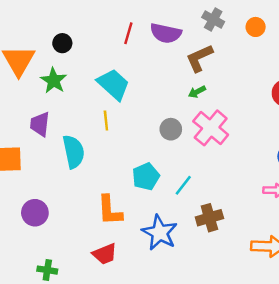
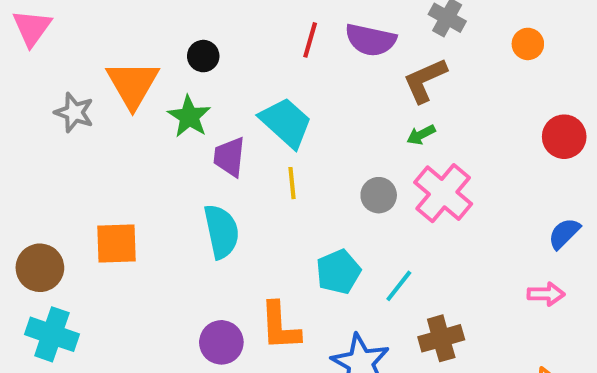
orange circle: (256, 27) -> (528, 44), moved
yellow line: (106, 120) -> (292, 183), moved
purple trapezoid: (40, 124) -> (229, 157), moved
purple circle: (35, 213) -> (221, 342), moved

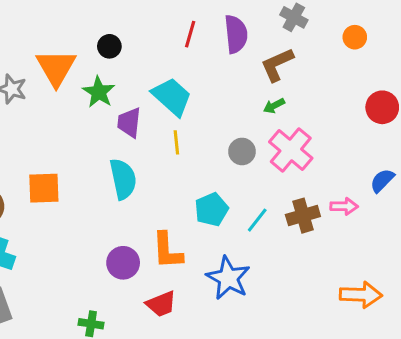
purple semicircle: (371, 40) -> (236, 34), turned -108
pink arrow: (546, 294) -> (344, 206), moved
brown cross: (441, 338) -> (303, 216), moved

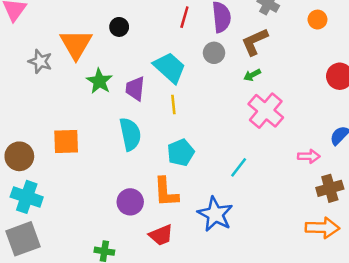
green star: (99, 92) -> (99, 81), moved
gray circle: (242, 151) -> (214, 53), moved
cyan pentagon: (212, 209) -> (181, 153), moved
brown cross: (303, 216) -> (330, 188), moved

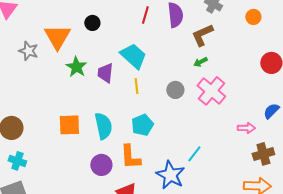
gray circle: (214, 53) -> (175, 90), moved
cyan semicircle: (130, 134) -> (103, 126), moved
orange square: (66, 142) -> (69, 125), moved
cyan line: (239, 167) -> (194, 154), moved
cyan cross: (27, 197) -> (17, 161), size x0.7

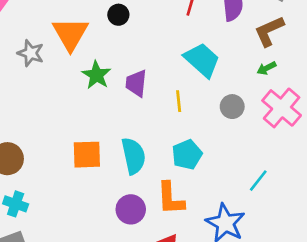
cyan trapezoid: (133, 56) -> (202, 60), moved
cyan line: (194, 154) -> (258, 181), moved

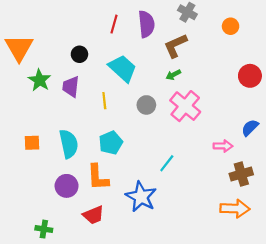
black circle: (118, 15) -> (79, 54), moved
orange square: (87, 155) -> (32, 143), size x0.7

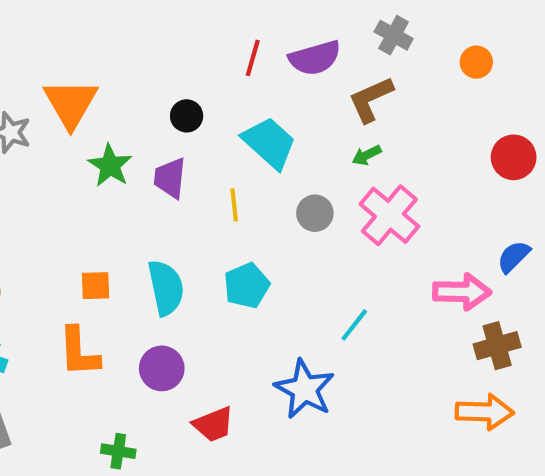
purple semicircle: (146, 24) -> (315, 58), turned 80
pink arrow: (223, 146) -> (462, 292), size x1.5
orange L-shape: (98, 177) -> (79, 352), moved

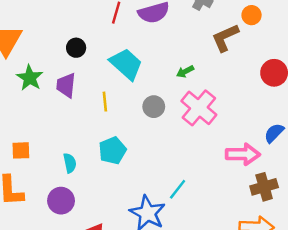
brown L-shape: (371, 99) -> (225, 38), moved
cyan semicircle: (166, 288) -> (70, 163), moved, size x0.6
cyan line: (354, 325) -> (178, 189), moved

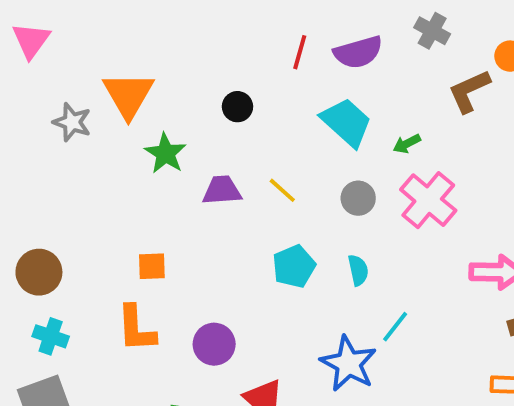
cyan trapezoid: (126, 64) -> (346, 122), moved
purple trapezoid: (66, 85) -> (222, 190), moved, turned 80
yellow line: (105, 102) -> (282, 190), turned -42
cyan semicircle: (70, 163) -> (358, 270), moved

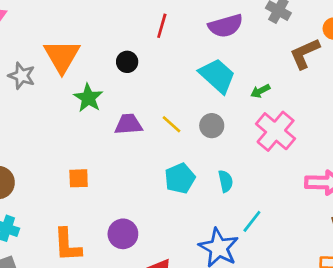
red line: (300, 52) -> (162, 26), moved
black circle: (237, 107) -> (127, 62), moved
gray circle: (358, 198) -> (212, 126), moved
orange L-shape: (136, 329) -> (67, 245), moved

